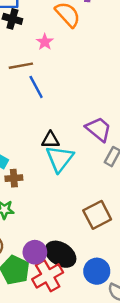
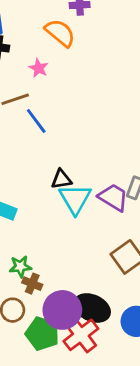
purple trapezoid: (99, 129) -> (113, 197), moved
brown cross: (14, 178) -> (32, 284), moved, turned 35
purple circle: (35, 252) -> (62, 310), size x1.4

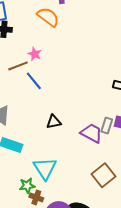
pink star: (39, 68) -> (35, 54), moved
cyan triangle: (75, 199) -> (45, 168), moved

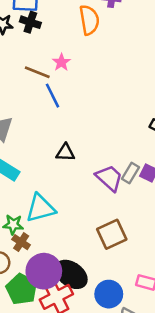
orange semicircle: (48, 17) -> (89, 20), turned 30
brown line: (18, 66) -> (37, 72), turned 30
cyan triangle: (45, 168) -> (41, 208), turned 35

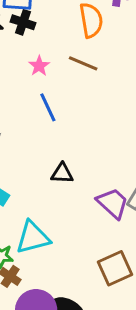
pink star: (61, 62) -> (39, 66), moved
brown line: (37, 72) -> (83, 63), moved

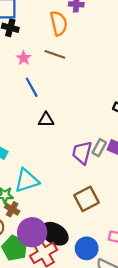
black triangle: (62, 173) -> (46, 120), moved
purple trapezoid: (113, 203) -> (82, 153), turned -115

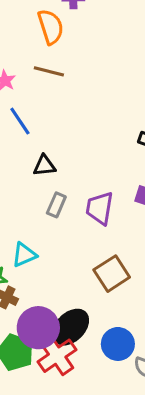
gray rectangle: (99, 148) -> (56, 205), moved
cyan triangle: (27, 181) -> (24, 255), size x0.7
black ellipse: (55, 234) -> (71, 327), turned -72

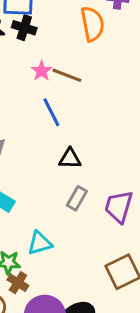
brown line: (49, 71) -> (67, 75), moved

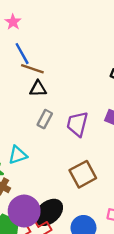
brown line: (67, 75) -> (32, 69), moved

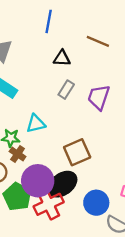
blue line: (22, 54) -> (49, 21), turned 35
brown line: (32, 69) -> (98, 41), moved
brown square: (83, 174) -> (77, 152), moved

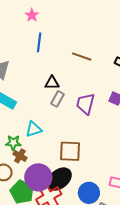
black triangle: (62, 58) -> (52, 83), moved
brown square: (77, 152) -> (70, 151), turned 30

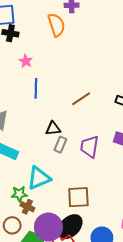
brown line: (82, 57) -> (81, 99), turned -48
cyan triangle: (34, 129) -> (39, 178), size x1.4

